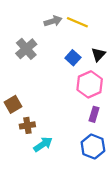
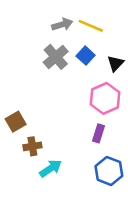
gray cross: (26, 49) -> (56, 57), moved
blue square: (73, 58) -> (86, 56), moved
purple rectangle: (94, 114) -> (99, 133), moved

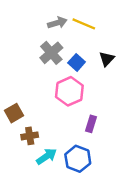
blue square: (86, 56) -> (77, 62), moved
pink hexagon: (105, 98) -> (69, 91), moved
blue hexagon: (109, 171) -> (78, 159), moved

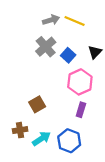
pink hexagon: (69, 91) -> (80, 82), moved
brown square: (14, 113) -> (37, 104), moved
brown cross: (30, 136) -> (20, 130), moved

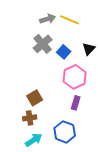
brown cross: (20, 130) -> (30, 118), moved
cyan arrow: (41, 139) -> (34, 140), moved

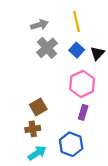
gray arrow: (48, 19) -> (39, 25), moved
yellow line: (70, 20) -> (77, 22), turned 54
blue square: (64, 52) -> (77, 50), moved

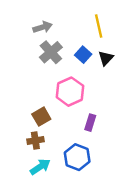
yellow line: (77, 22) -> (99, 26), moved
pink hexagon: (82, 84) -> (70, 92), moved

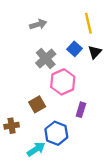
gray cross: (51, 52) -> (46, 58), moved
brown cross: (35, 140) -> (12, 126), moved
blue hexagon: (77, 157) -> (56, 133), moved

